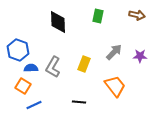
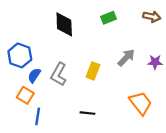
green rectangle: (98, 16) -> (108, 18), turned 56
blue semicircle: (31, 68) -> (34, 75), turned -56
orange trapezoid: (115, 86) -> (141, 103), moved
blue line: (34, 105) -> (38, 116), turned -56

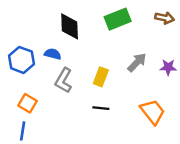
green rectangle: (108, 18) -> (118, 19), size x1.5
blue semicircle: (34, 75) -> (53, 54), moved, turned 72
black line: (87, 113) -> (101, 108), moved
blue line: (38, 116) -> (23, 131), moved

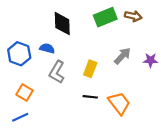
brown arrow: (165, 18) -> (133, 16), moved
orange trapezoid: (153, 112) -> (119, 103), moved
blue line: (23, 131) -> (20, 117), turned 56

